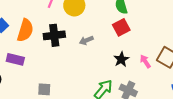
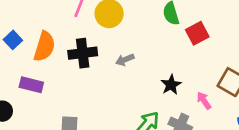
red square: (121, 27) -> (197, 33), moved
pink arrow: (145, 61) -> (204, 101), moved

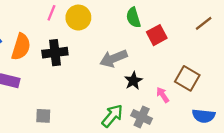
gray arrow: (125, 60) -> (113, 58), moved, size x1.6

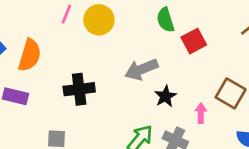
black cross: (55, 53) -> (79, 89), moved
pink arrow: (163, 95) -> (201, 113), turned 35

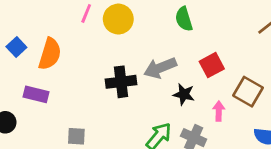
red square: (194, 41) -> (212, 65), moved
black cross: (79, 89) -> (121, 82), moved
black star: (165, 96) -> (184, 94), turned -30

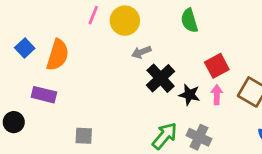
gray arrow: (160, 68) -> (141, 52), moved, size x0.6
black cross: (121, 82) -> (161, 78), moved, turned -36
pink arrow: (219, 111) -> (217, 95), moved

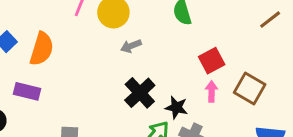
black cross: (161, 78) -> (140, 93), moved
black star: (189, 95) -> (176, 107), moved

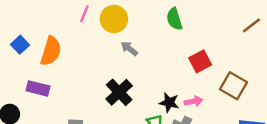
gray arrow: (131, 46) -> (129, 49), turned 60
pink arrow: (212, 91) -> (194, 101), moved, turned 78
black cross: (140, 93) -> (119, 92), moved

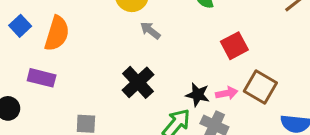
brown square: (233, 86) -> (260, 87), moved

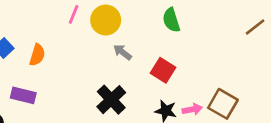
orange semicircle: (57, 33) -> (37, 55), size x0.7
red square: (234, 46) -> (163, 70), moved, turned -30

